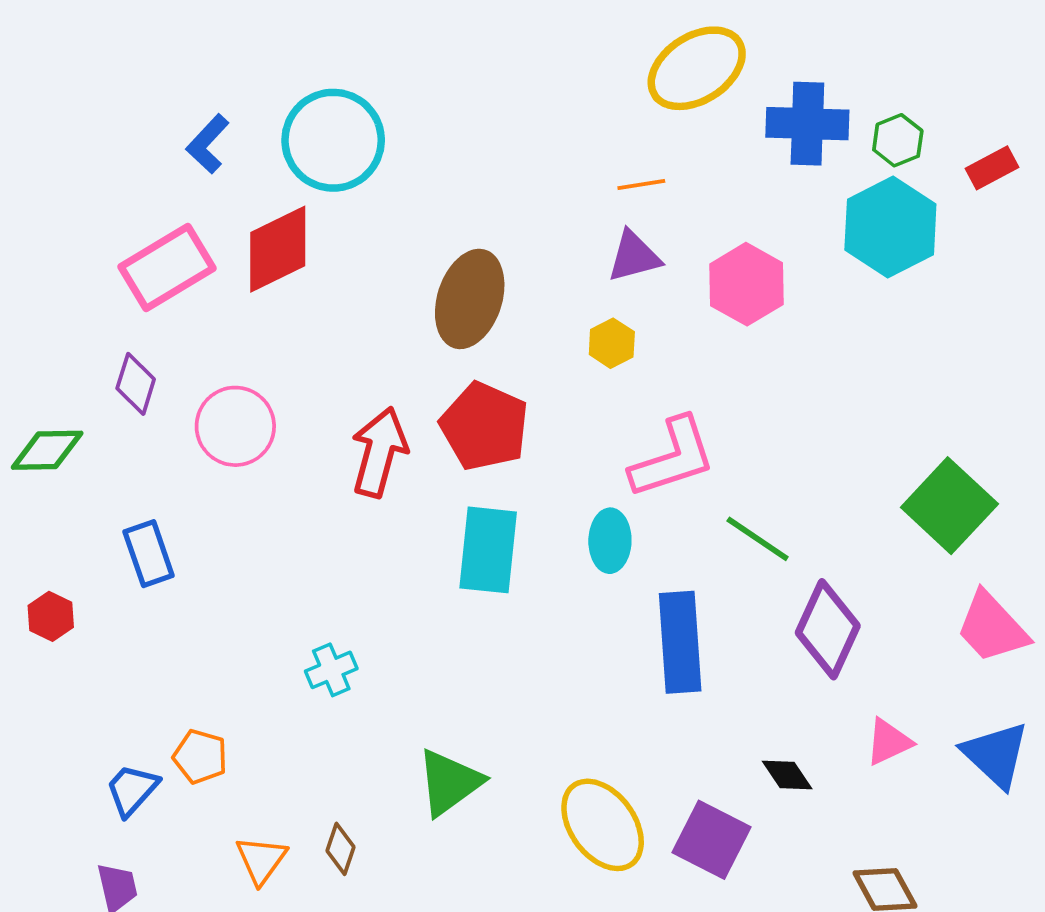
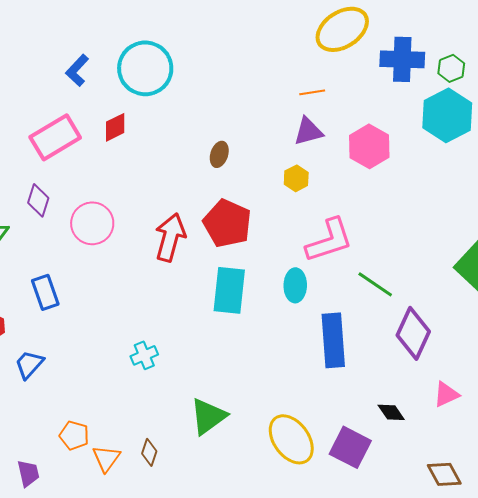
red diamond: (278, 249) -> (115, 127), size x0.6
brown ellipse: (470, 299) -> (219, 154), size x0.5
orange pentagon: (200, 757) -> (74, 435), moved
blue trapezoid: (132, 790) -> (29, 364), moved

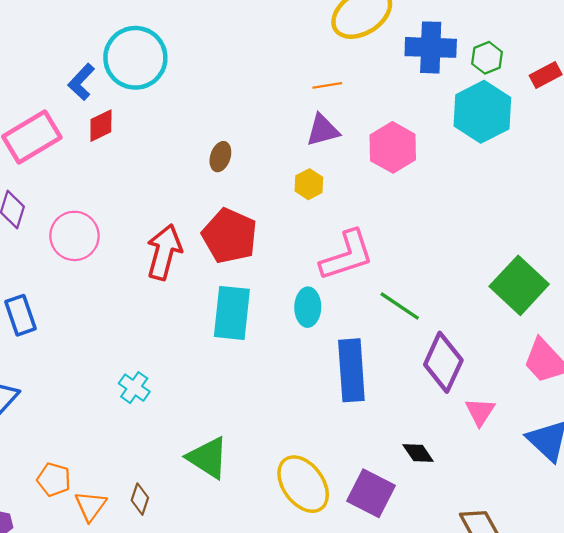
blue L-shape: (77, 70) -> (81, 82), moved
cyan cross: (144, 355) -> (134, 388), turned -32
pink triangle: (446, 394) -> (480, 412), moved, turned -32
green triangle: (208, 416) -> (208, 458), turned -51

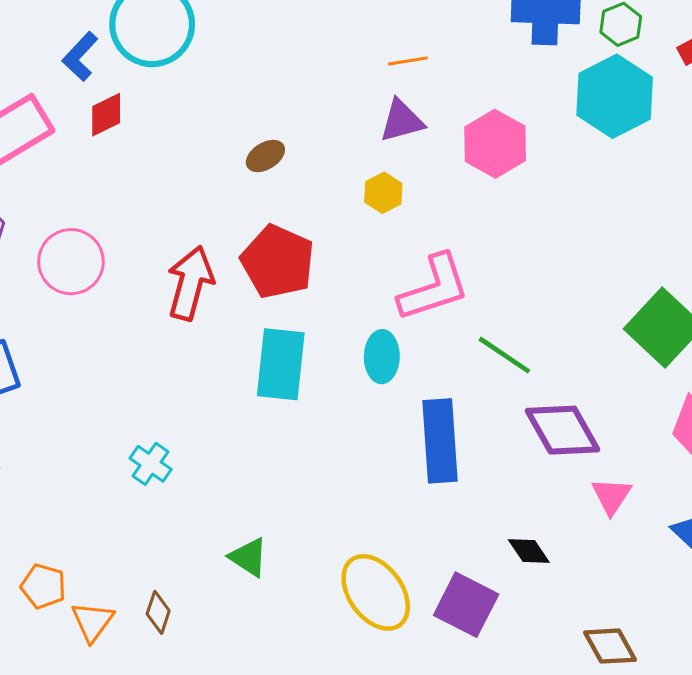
brown ellipse: (220, 157) -> (265, 156), turned 40
purple diamond: (443, 362) -> (563, 430), turned -54
green triangle: (208, 458) -> (249, 557), size x0.7

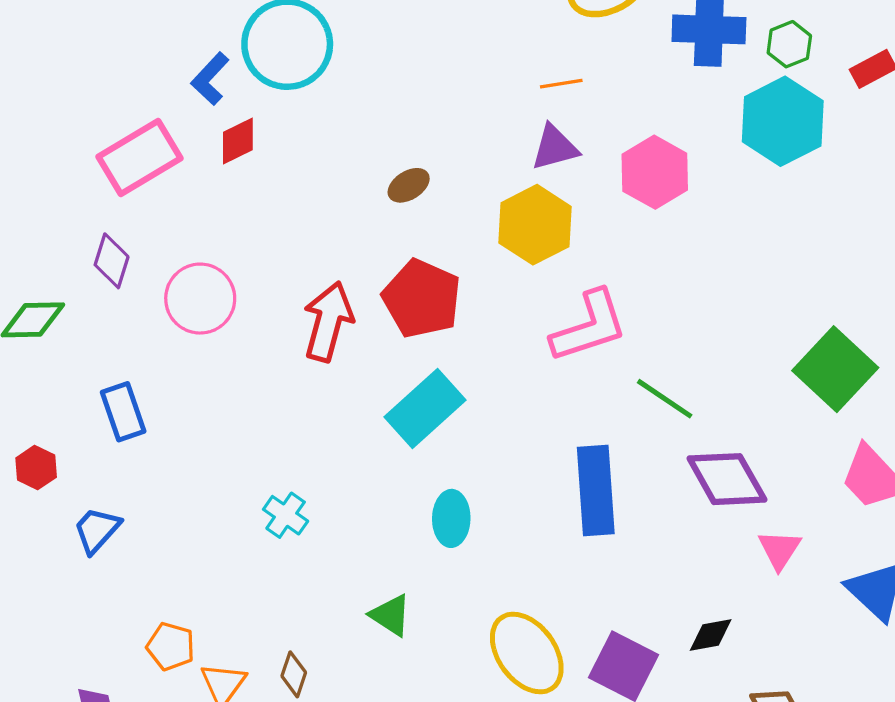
yellow hexagon: (383, 193) -> (535, 225), size x1.8
cyan ellipse: (382, 357) -> (451, 518), moved
cyan rectangle: (281, 364) -> (425, 409), turned 42
black diamond: (529, 551) -> (711, 635), moved, turned -66

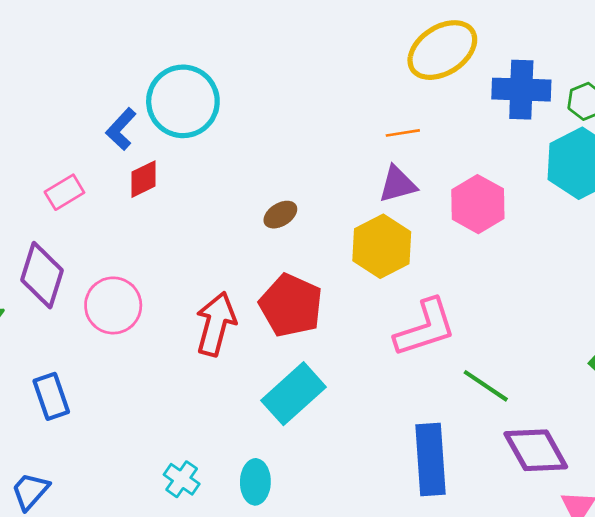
pink rectangle: (139, 157) -> (64, 192), size x0.6
purple diamond: (112, 261) -> (42, 275), size x1.5
cyan ellipse: (451, 518) -> (255, 482), moved

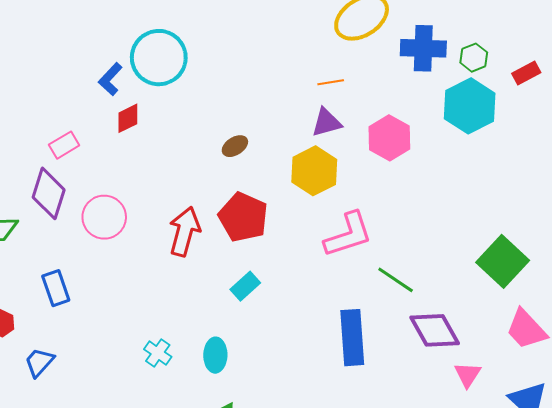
pink rectangle: (64, 192) -> (64, 145), moved
cyan rectangle: (294, 394) -> (245, 286), size x0.6

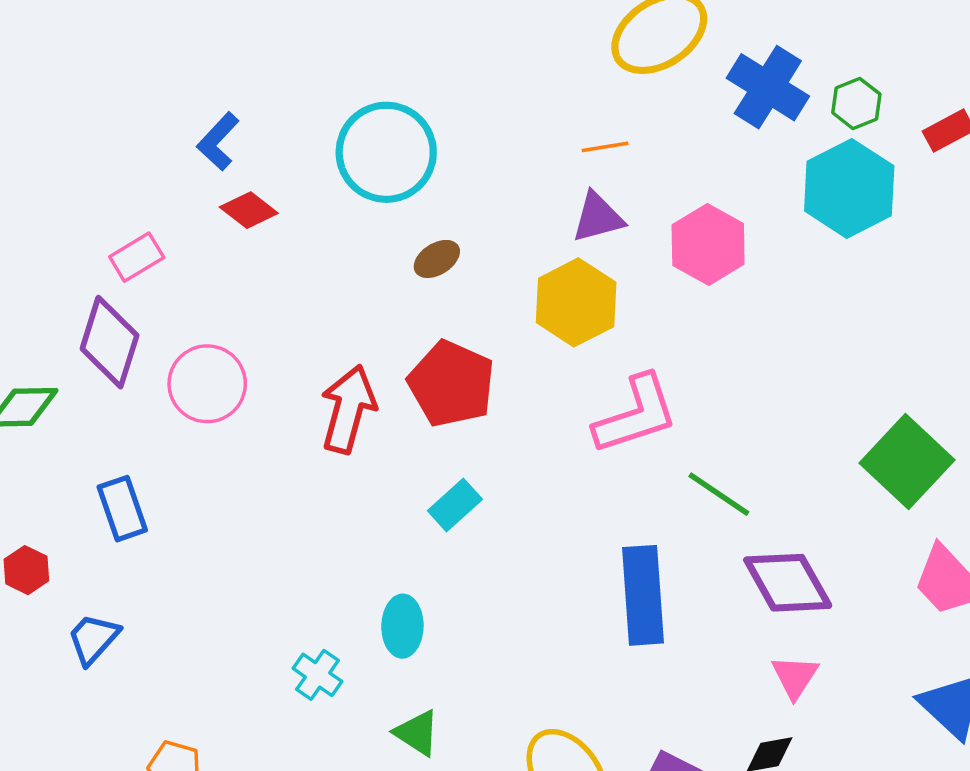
blue cross: (423, 48) -> (768, 87), turned 30
cyan circle: (159, 58) -> (386, 152), moved
red diamond: (128, 118) -> (249, 210), turned 64
cyan cross: (158, 353) -> (317, 675), moved
pink triangle: (468, 375) -> (795, 677), moved

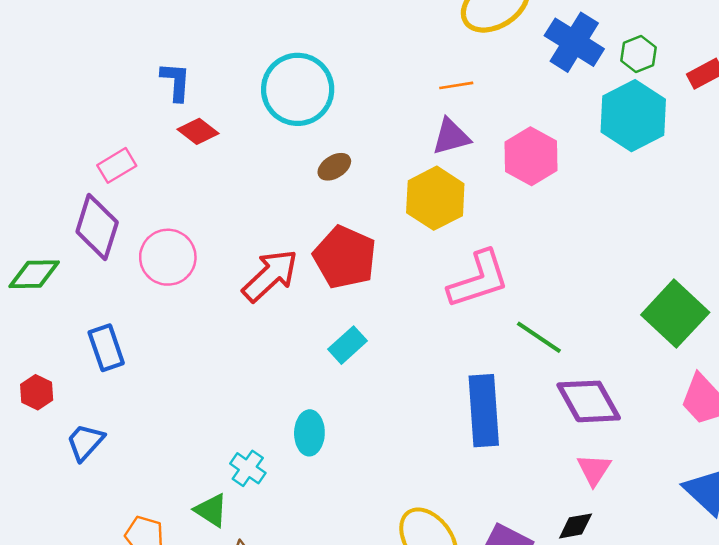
blue L-shape: (218, 141) -> (176, 82), turned 141
red arrow: (348, 409) -> (270, 276), turned 32
green triangle: (417, 733) -> (211, 510), moved

